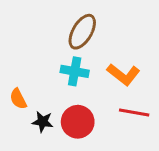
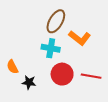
orange L-shape: (123, 74) -> (80, 38), moved
red circle: (78, 122) -> (62, 74), moved

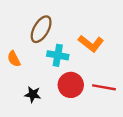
brown ellipse: (56, 21) -> (41, 29), moved
orange semicircle: (12, 67) -> (14, 59), moved

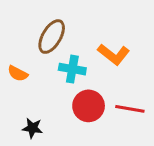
orange semicircle: (14, 59) -> (18, 73), turned -35
black star: (33, 94) -> (32, 128), moved

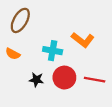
brown ellipse: (52, 37) -> (20, 20), moved
black star: (32, 128) -> (36, 80), moved

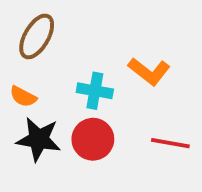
red circle: (64, 78) -> (93, 139), moved
black star: (36, 80) -> (39, 139), moved, size x1.6

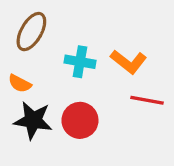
cyan cross: (95, 91) -> (80, 62), moved
red line: (170, 143) -> (147, 100), moved

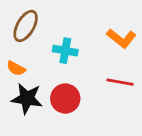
orange L-shape: (129, 62) -> (121, 38), moved

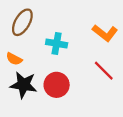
red line: (120, 82) -> (104, 71), turned 35

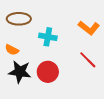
brown ellipse: (22, 22) -> (19, 19), turned 60

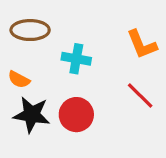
orange L-shape: (89, 28) -> (142, 44), turned 30

